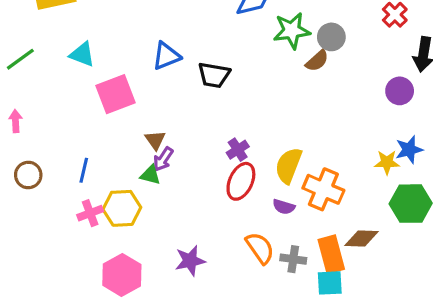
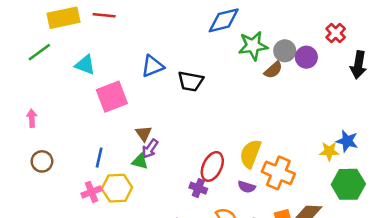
green line: (20, 59) -> (39, 52), moved
purple circle: (400, 91) -> (306, 57), moved
purple cross: (238, 150) -> (198, 188), moved, turned -36
blue star: (409, 150) -> (347, 141), turned 30
blue line: (84, 170) -> (99, 158), moved

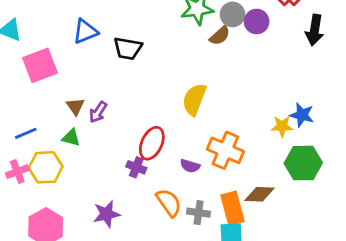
purple arrow: (150, 149) -> (98, 112), moved
yellow semicircle: (250, 154) -> (194, 99), moved
blue line: (99, 158) -> (26, 133), turned 54

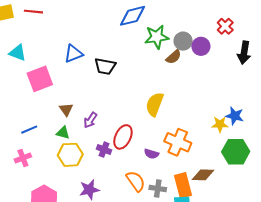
purple arrow: (98, 112) -> (90, 120), moved
yellow hexagon: (46, 167) -> (70, 155), moved
purple cross: (136, 167) -> (104, 150), moved

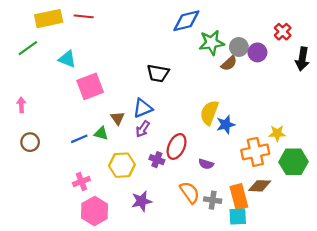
blue triangle: (73, 54) -> (143, 108), moved
blue star: (235, 116) -> (226, 125), moved, turned -30
green triangle: (63, 133) -> (101, 133), moved
orange cross: (178, 142) -> (255, 152), moved, turned -35
pink cross: (23, 158) -> (81, 181), moved

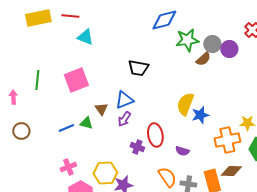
green line: (28, 48) -> (37, 80), moved, turned -48
cyan triangle: (67, 59) -> (85, 37), moved
red ellipse: (177, 146) -> (155, 135), turned -35
yellow hexagon: (122, 165) -> (105, 173), moved

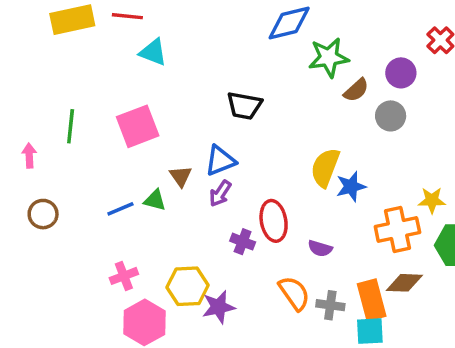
gray circle: (212, 44) -> (391, 116), moved

